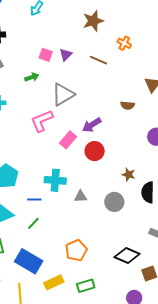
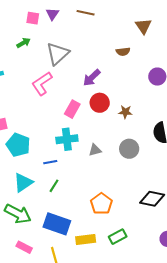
pink rectangle: (68, 140) -> (72, 109), moved
brown star: (129, 175) -> (125, 112), moved
yellow rectangle: (54, 282) -> (86, 240), turned 30

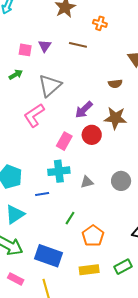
brown star: (125, 112) -> (115, 118), moved, size x1.6
green line: (54, 186) -> (70, 218), moved
green rectangle: (118, 237) -> (123, 267), moved
yellow rectangle: (86, 240) -> (89, 270), moved

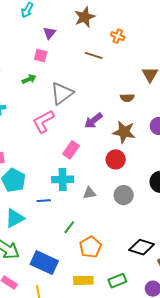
purple triangle: (45, 46) -> (49, 33), moved
red circle: (92, 135) -> (116, 159), moved

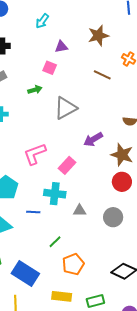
purple triangle: (49, 33) -> (61, 47), turned 32
pink L-shape: (43, 121) -> (35, 154), moved
red circle: (116, 159) -> (122, 182), moved

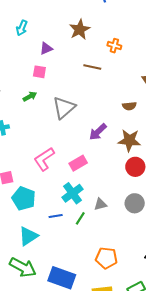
pink rectangle: (67, 165) -> (78, 163), turned 30
cyan cross: (55, 194) -> (72, 193), turned -30
green line: (55, 242) -> (80, 218), moved
orange pentagon: (73, 264) -> (106, 258), turned -30

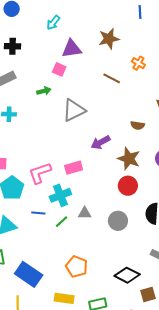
purple triangle: (46, 49) -> (72, 49), size x1.5
pink L-shape: (44, 159) -> (40, 173), moved

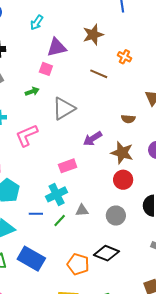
pink L-shape: (40, 173) -> (27, 135), moved
blue rectangle: (29, 274) -> (31, 259), moved
black diamond: (127, 275) -> (107, 253), moved

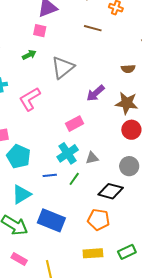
gray triangle: (82, 210) -> (92, 158), moved
black diamond: (107, 253) -> (111, 191), moved

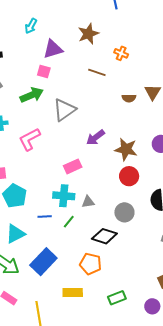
green arrow: (29, 55) -> (32, 95), size x1.6
brown semicircle: (128, 69) -> (129, 98), moved
cyan cross: (68, 153) -> (64, 196), turned 35
blue rectangle: (51, 220) -> (43, 262), turned -72
yellow rectangle: (93, 253) -> (73, 293), moved

